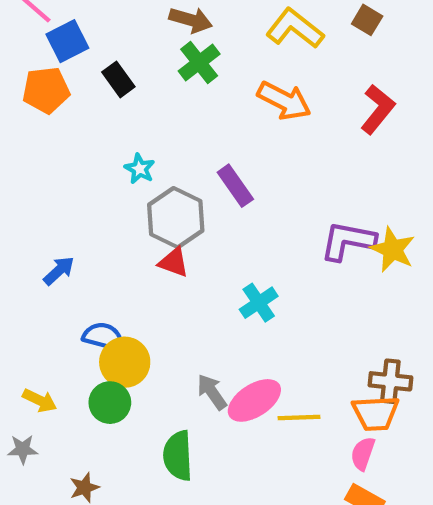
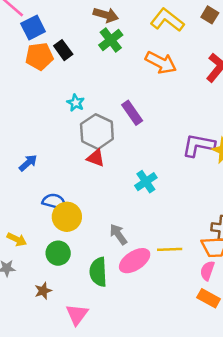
orange pentagon: (46, 90) -> (39, 56), moved
pink ellipse: (254, 400) -> (135, 261), moved
green circle: (110, 403) -> (58, 253), moved

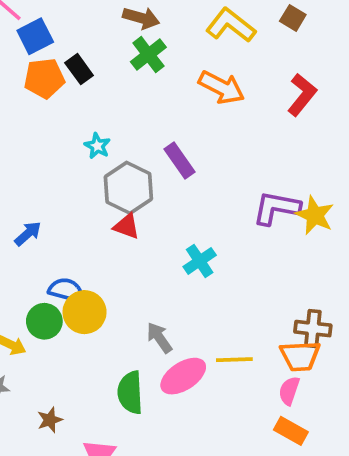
green circle: (58, 253) -> (44, 321), moved

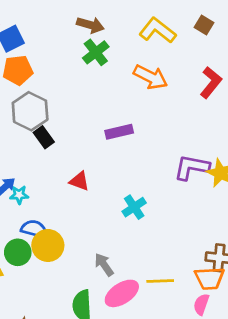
black rectangle: (79, 69) -> (44, 137), moved
cyan star: (97, 146) -> (19, 195), moved, turned -30
purple rectangle: (180, 160) -> (119, 132), turned -68
gray hexagon: (128, 188) -> (30, 111), moved

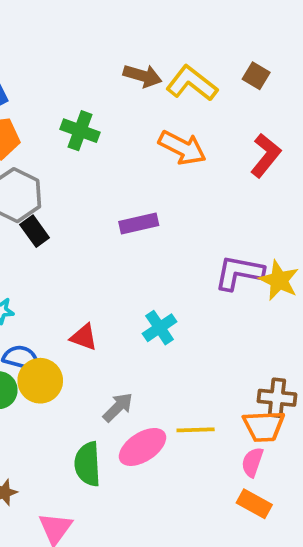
brown arrow: (90, 25) -> (143, 76), moved
green cross: (96, 52) -> (80, 131), moved, turned -32
red triangle: (79, 181) -> (84, 337), moved
gray arrow: (104, 265) -> (118, 407), turned 80

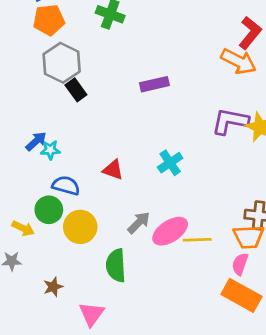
orange arrow: (182, 148) -> (239, 61), moved
yellow circle: (40, 381) -> (80, 227), moved
pink ellipse: (143, 447) -> (170, 231), moved
orange rectangle: (254, 504) -> (241, 295), size x1.5

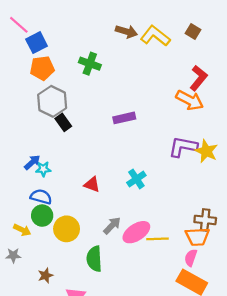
blue semicircle: (66, 186) -> (41, 197), moved

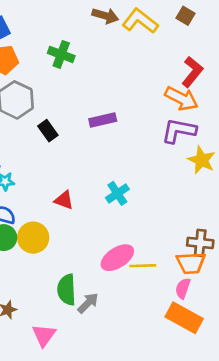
black rectangle: (63, 122) -> (48, 131), moved
purple L-shape: (183, 147) -> (179, 131), moved
gray arrow: (112, 226) -> (88, 303), moved
yellow circle: (67, 229) -> (33, 238), moved

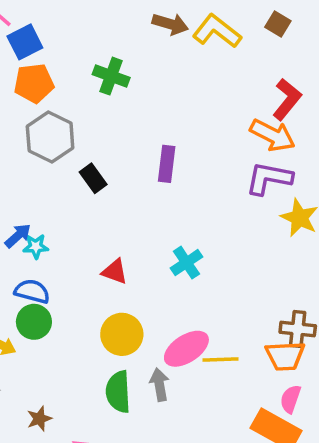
purple rectangle: (103, 120) -> (167, 164), turned -70
yellow circle: (33, 238) -> (122, 334), moved
pink semicircle: (183, 288) -> (290, 399), moved
gray arrow: (88, 303) -> (160, 385), moved, turned -55

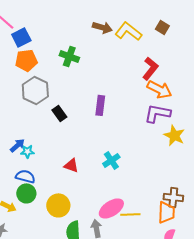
red L-shape: (287, 99) -> (150, 68), moved
yellow circle: (122, 334) -> (58, 205), moved
orange trapezoid: (285, 356) -> (166, 212), turned -85

